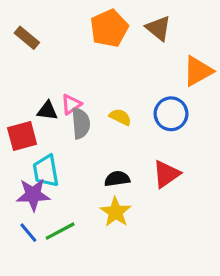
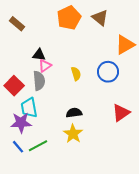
black triangle: (47, 111) -> (39, 55), moved
yellow semicircle: (120, 117) -> (76, 74), turned 48
gray semicircle: (81, 123) -> (39, 81), moved
red square: (22, 136) -> (14, 86), turned -30
red triangle: (166, 174) -> (121, 113), moved

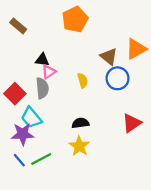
brown triangle: (100, 18) -> (109, 57), moved
cyan trapezoid: (29, 108) -> (31, 118), turned -30

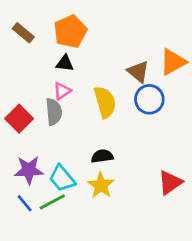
orange pentagon: (75, 19) -> (70, 31), moved
black triangle: (42, 60) -> (65, 63), moved
yellow semicircle: (83, 81) -> (105, 102), size x1.6
cyan trapezoid: (31, 118) -> (62, 178), moved
red triangle: (132, 123) -> (170, 182), moved

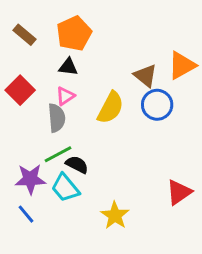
yellow semicircle: (105, 102) -> (110, 108), turned 44
red square: (19, 119) -> (20, 90), moved
black semicircle: (102, 156) -> (77, 164), moved, turned 35
yellow star: (101, 185) -> (115, 215), moved
green line: (52, 202) -> (58, 154), moved

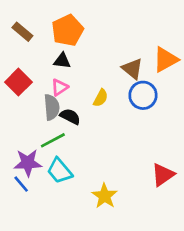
yellow semicircle: (110, 108) -> (101, 98), size x0.6
black semicircle: (77, 164) -> (70, 116), moved
blue line: (26, 214) -> (21, 184), moved

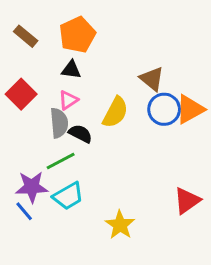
orange triangle: (166, 60) -> (190, 109), moved
yellow semicircle: (101, 98) -> (115, 112), size x1.5
cyan trapezoid: (60, 171) -> (68, 196), turned -80

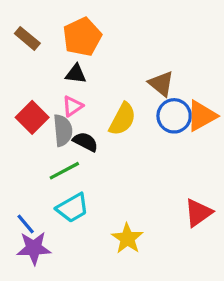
red square: (21, 94) -> (32, 117), moved
purple star: (32, 187) -> (34, 248), moved

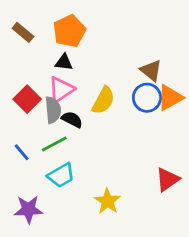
brown triangle: (161, 84) -> (151, 70), moved
pink triangle: (72, 106) -> (61, 90), size x1.5
blue line: (26, 224) -> (22, 152), moved

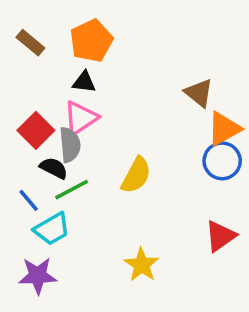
blue circle: (147, 98) -> (222, 161), moved
yellow semicircle: (103, 100) -> (136, 175), moved
black semicircle: (72, 119) -> (54, 168), moved
cyan trapezoid: (61, 175) -> (52, 229), moved

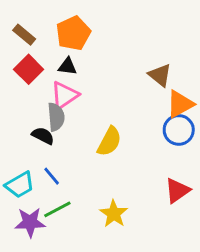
red square: (36, 130) -> (29, 69), moved
green line: (72, 190) -> (57, 209), moved
blue line: (29, 200) -> (52, 176), moved
cyan trapezoid: (52, 229) -> (20, 185), moved

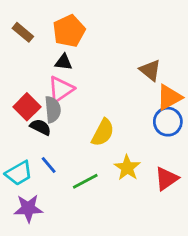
red square: (29, 69) -> (27, 107), moved
green line: (57, 209) -> (85, 181), moved
yellow star: (114, 214) -> (127, 168), moved

